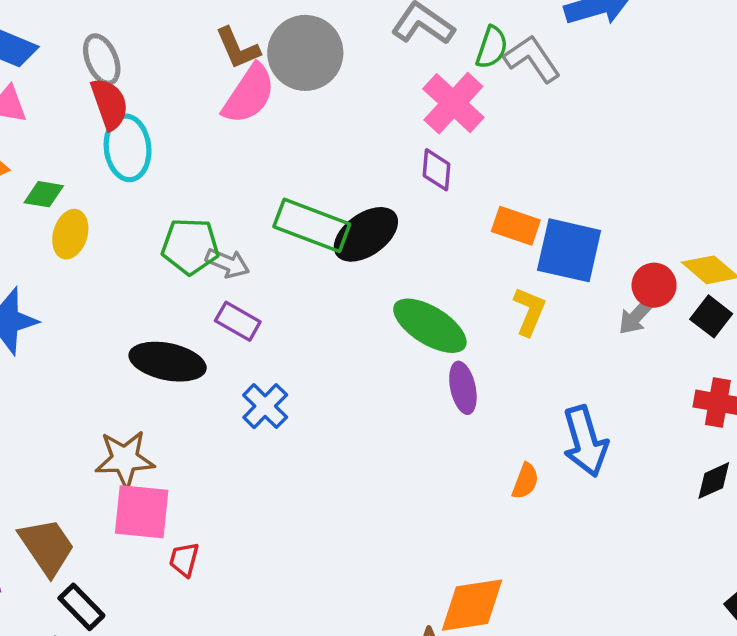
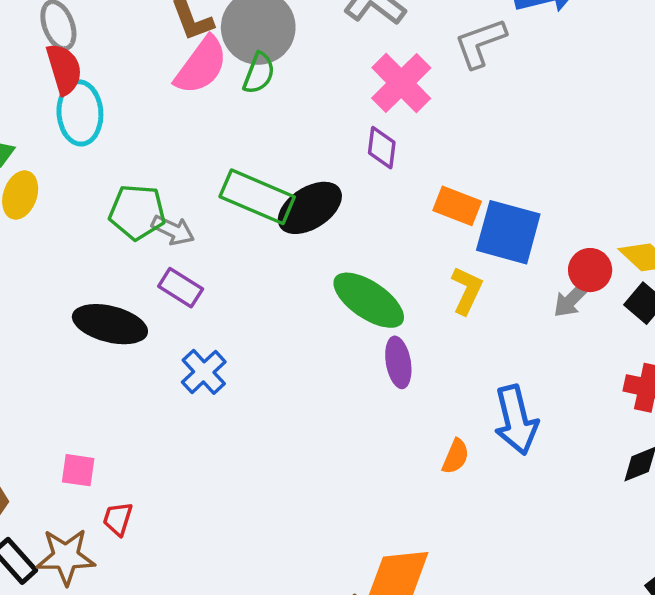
green semicircle: (492, 47) -> (259, 73), moved
gray L-shape: (532, 59) -> (480, 43), turned -78
brown star: (125, 459) -> (66, 557), moved
pink square: (142, 512) -> (78, 470), size x0.6

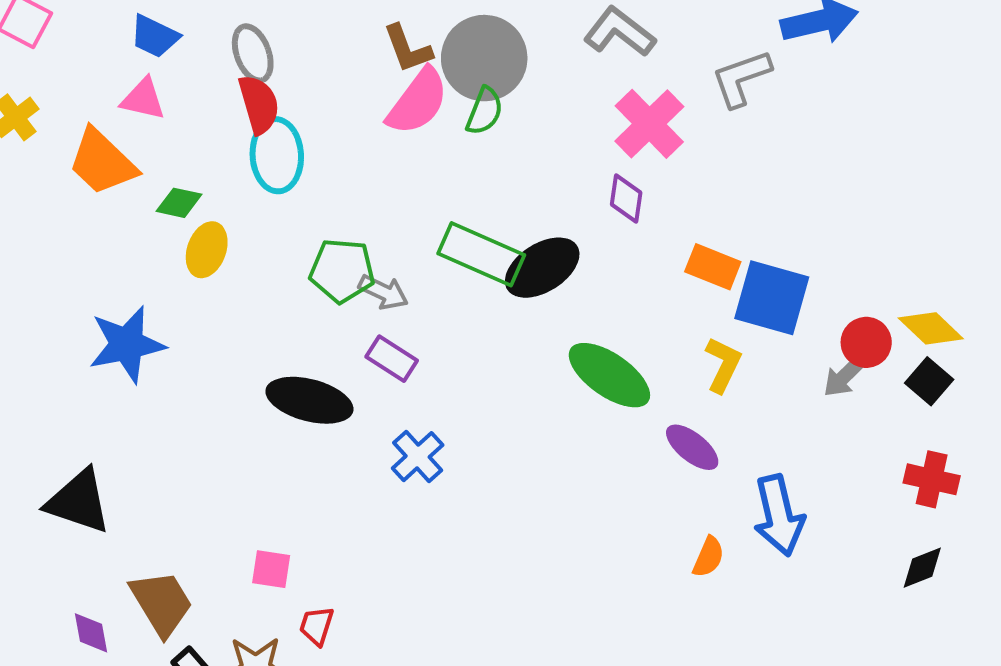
purple ellipse: (398, 362) -> (692, 447), moved, turned -42

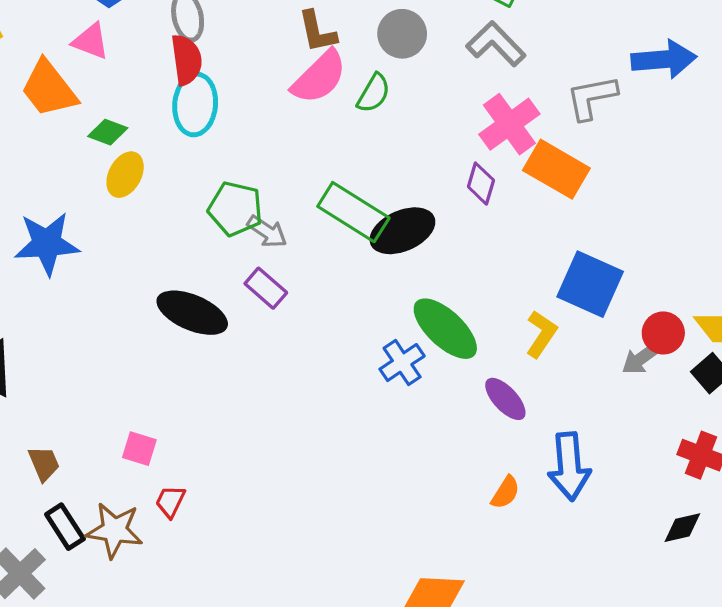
gray circle: (484, 58) -> (402, 34), moved, size x0.7
orange rectangle: (713, 267) -> (556, 169), moved, size x1.4
blue cross: (418, 457) -> (402, 363), moved
brown trapezoid: (161, 603) -> (44, 463), size x0.6

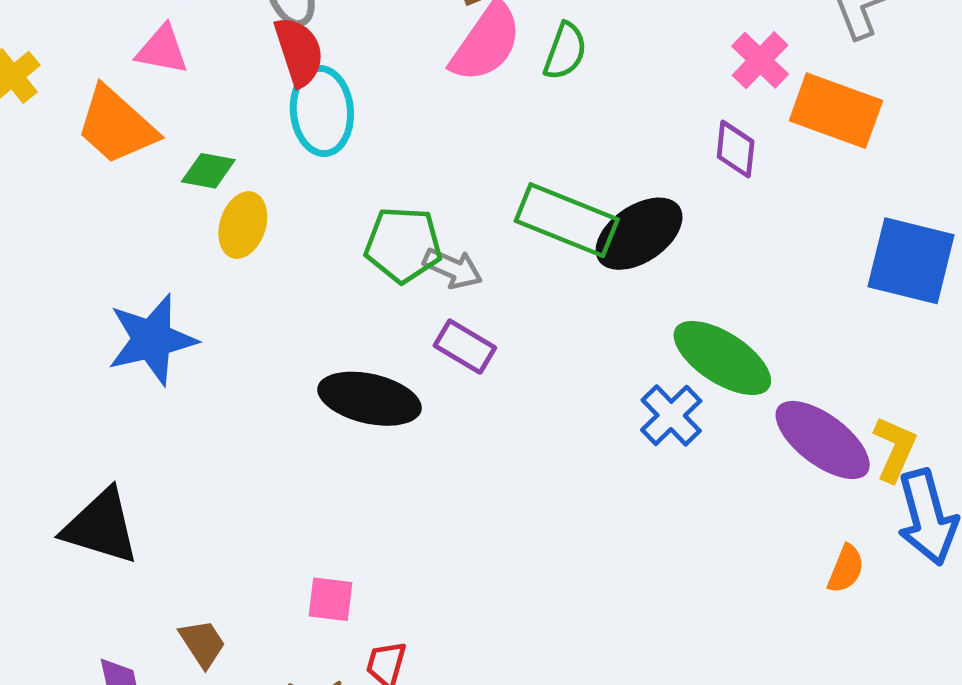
pink cross: (509, 124) -> (760, 60), size x0.7
yellow L-shape: (541, 334) -> (895, 449), moved
purple ellipse: (505, 399) -> (823, 440), size x1.5

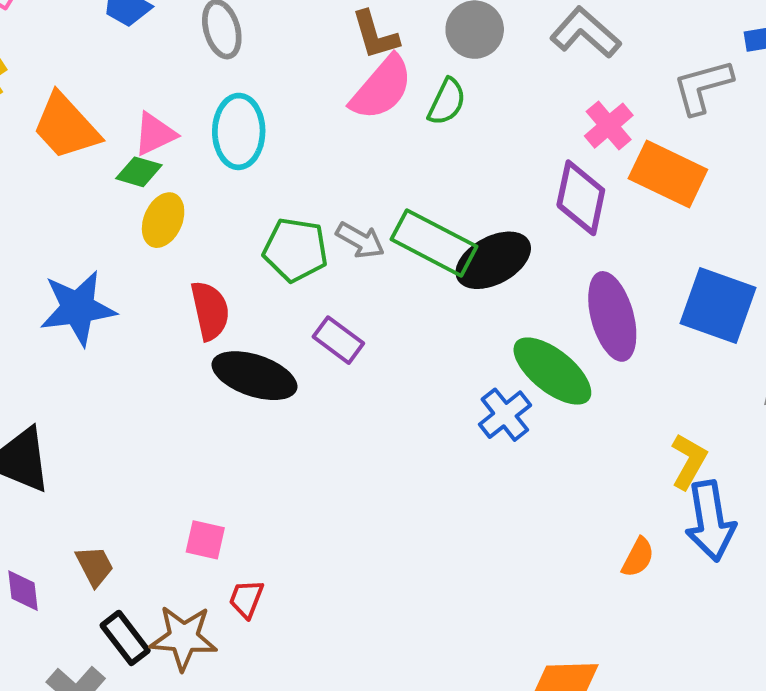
pink triangle: (162, 50) -> (155, 134), moved, turned -42
red semicircle: (299, 52) -> (210, 311), moved
purple diamond: (736, 149) -> (581, 198), size x1.5
gray arrow: (453, 268) -> (360, 240), moved
purple ellipse: (823, 440) -> (612, 316), moved, turned 32

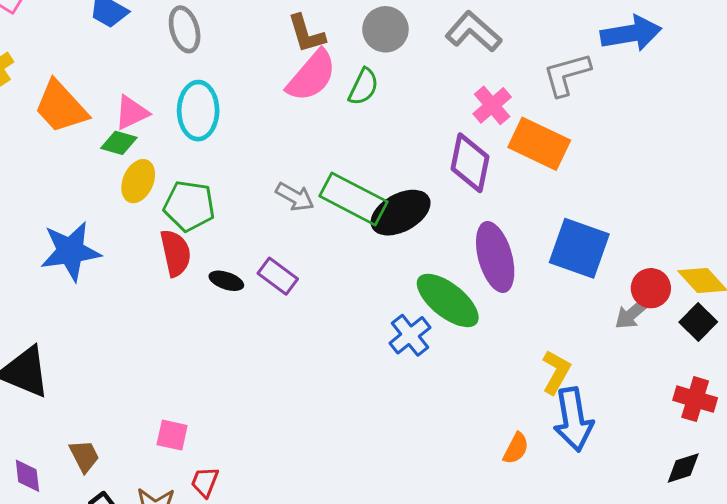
green pentagon: (295, 250) -> (189, 206), moved
black ellipse: (254, 376) -> (226, 281), moved, size x0.5

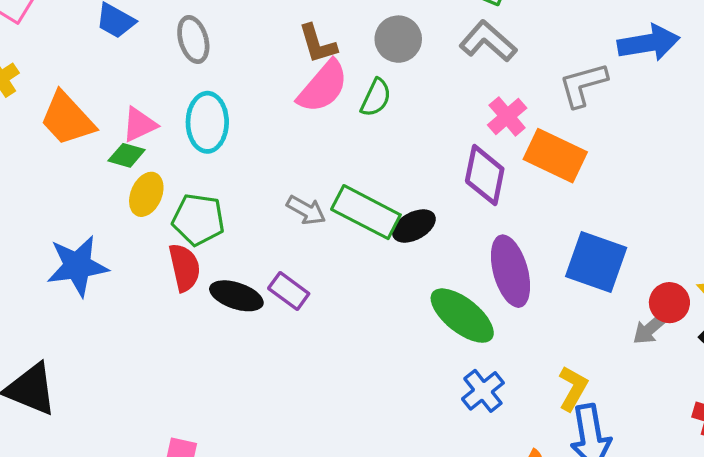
black ellipse: (401, 213) -> (414, 226), size x0.7
black ellipse: (226, 281) -> (236, 296), size x1.5
blue cross: (410, 335) -> (483, 391), moved

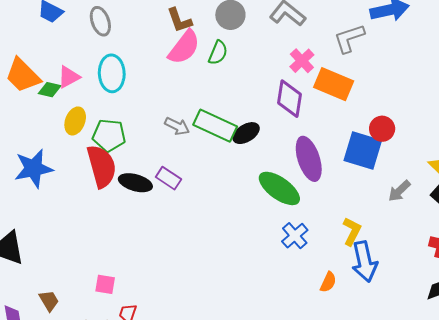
green diamond: (127, 155) -> (50, 90), moved
red semicircle: (184, 268) -> (102, 166), size x1.4
red circle: (669, 303) -> (382, 129), moved

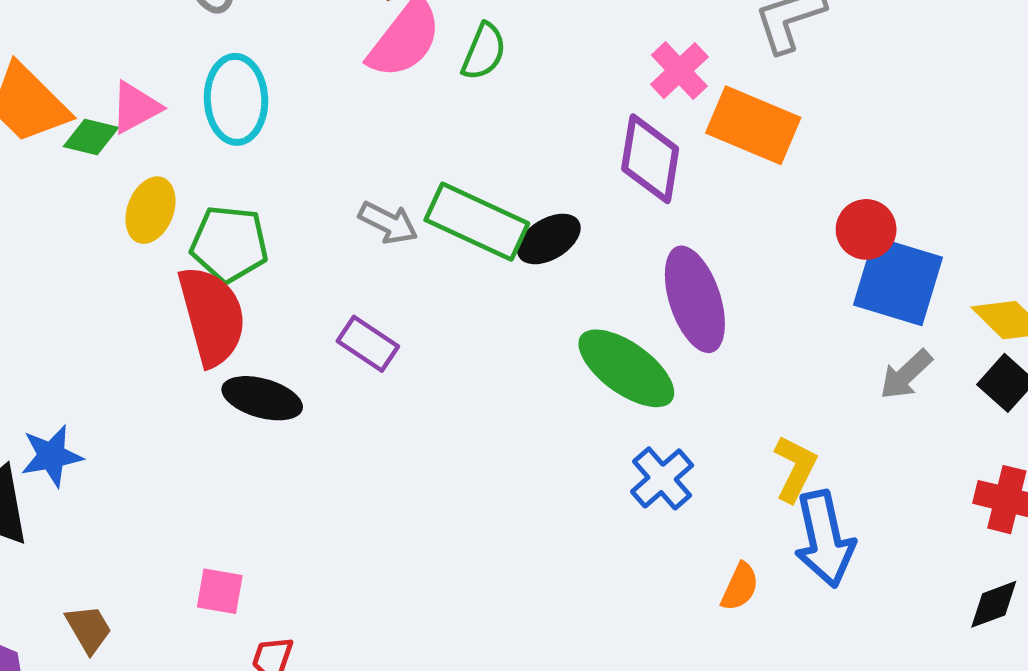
blue square: (363, 150) -> (898, 281), moved
blue star: (34, 168) -> (51, 456), moved, size x0.7
black ellipse: (135, 183) -> (262, 398), moved

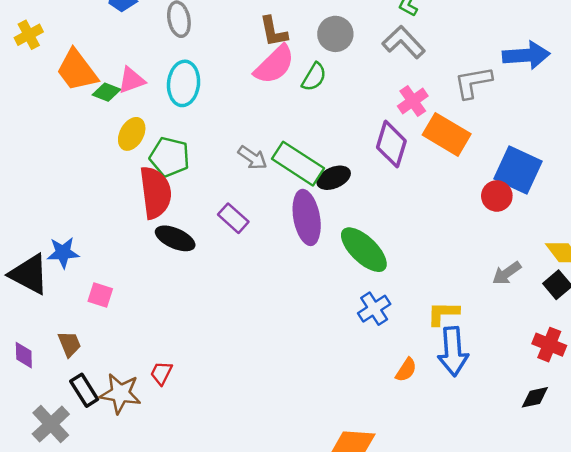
blue square: (898, 281) -> (518, 170), moved
purple ellipse: (695, 299) -> (307, 217), moved
yellow L-shape: (795, 469) -> (443, 313), turned -124
pink square: (220, 591) -> (100, 295), moved

